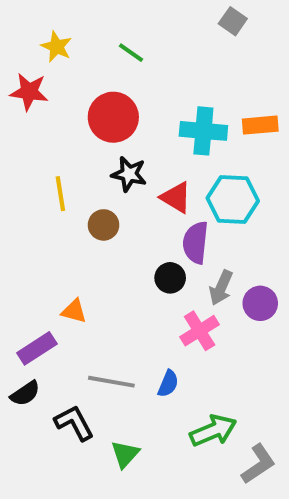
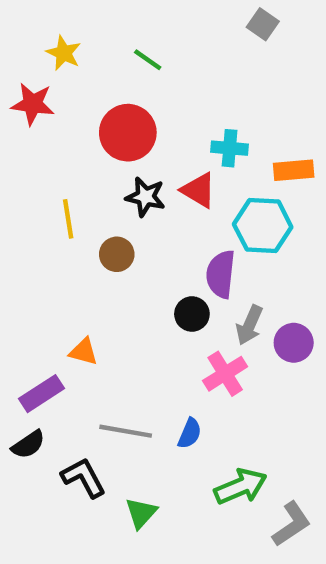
orange rectangle: (260, 125) -> (294, 170), moved
cyan cross: (203, 131) -> (230, 148), size x0.7
red triangle: (176, 198) -> (199, 190), moved

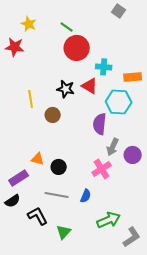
red circle: (128, 133) -> (77, 48), moved
black circle: (192, 314) -> (59, 167), moved

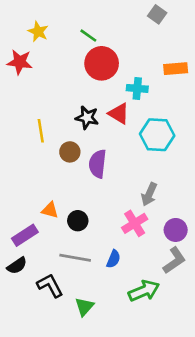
orange rectangle: (133, 77) -> (176, 69), moved
purple semicircle: (100, 124) -> (98, 164), moved
purple circle: (133, 155) -> (176, 230), moved
gray L-shape: (132, 237) -> (174, 260), moved

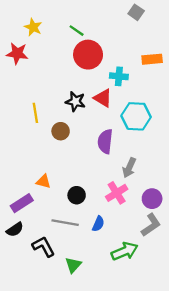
purple semicircle: (98, 164) -> (105, 141), moved
black circle: (78, 221) -> (77, 195), moved

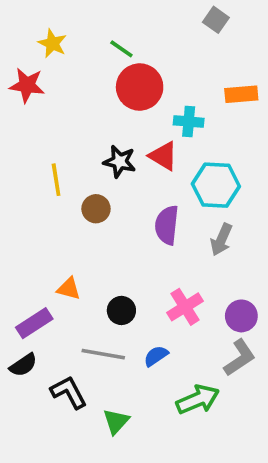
gray arrow: (129, 168) -> (221, 240), moved
blue semicircle: (98, 224) -> (156, 356), turned -147

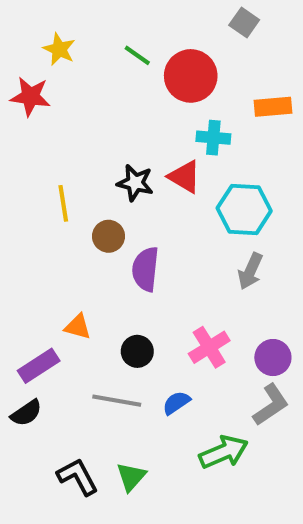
red circle: (140, 87) -> (191, 76), moved
purple semicircle: (167, 225) -> (145, 269), moved
black L-shape: (69, 392) -> (78, 477), moved

